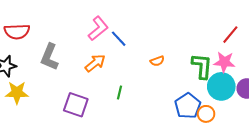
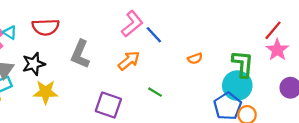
pink star: (224, 62) -> (277, 50), moved, turned 30
cyan circle: (221, 86) -> (237, 86), moved
green line: (120, 93) -> (155, 92), turned -72

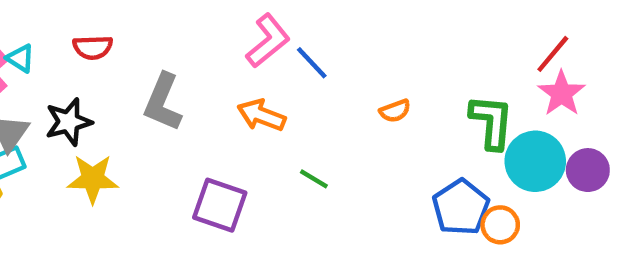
red semicircle: (46, 27) -> (93, 47), size x0.7
orange arrow: (129, 61) -> (261, 115), turned -120
cyan circle: (237, 86) -> (535, 161), moved

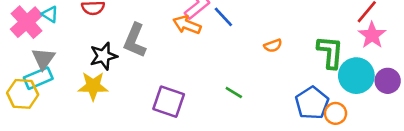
orange arrow: (261, 115) -> (187, 25), moved
black star: (69, 122) -> (103, 56), moved
green line: (314, 179) -> (234, 93), moved

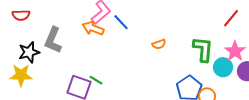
pink star: (372, 35) -> (235, 51), moved
cyan circle: (356, 76) -> (223, 67), size x0.7
green line: (234, 93) -> (96, 80), moved

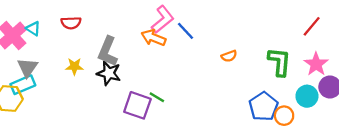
black star: (29, 52) -> (109, 73), moved, turned 30
cyan circle: (223, 67) -> (307, 96), moved
yellow star: (21, 75) -> (74, 66), moved, size x0.7

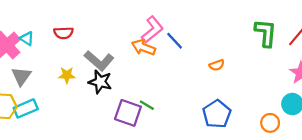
gray L-shape: (108, 51) -> (99, 61), turned -72
green L-shape: (279, 62) -> (266, 33), moved
cyan rectangle: (23, 85) -> (26, 108), moved
blue pentagon: (263, 106) -> (217, 114), moved

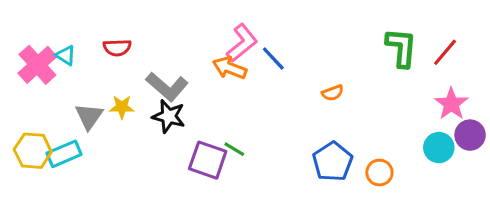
gray triangle: (21, 76) -> (89, 116), moved
orange circle: (270, 123) -> (379, 173), moved

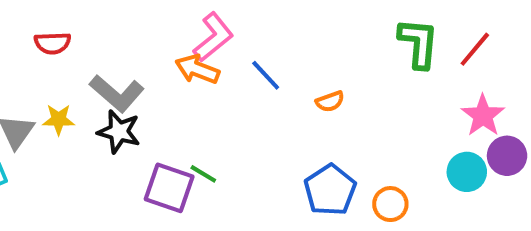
blue line: (273, 59) -> (266, 75), moved

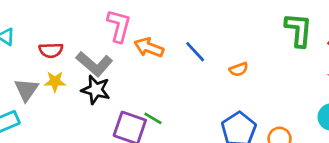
pink L-shape: (213, 37) -> (119, 26), moved, turned -36
red semicircle: (52, 43) -> (51, 50), moved

